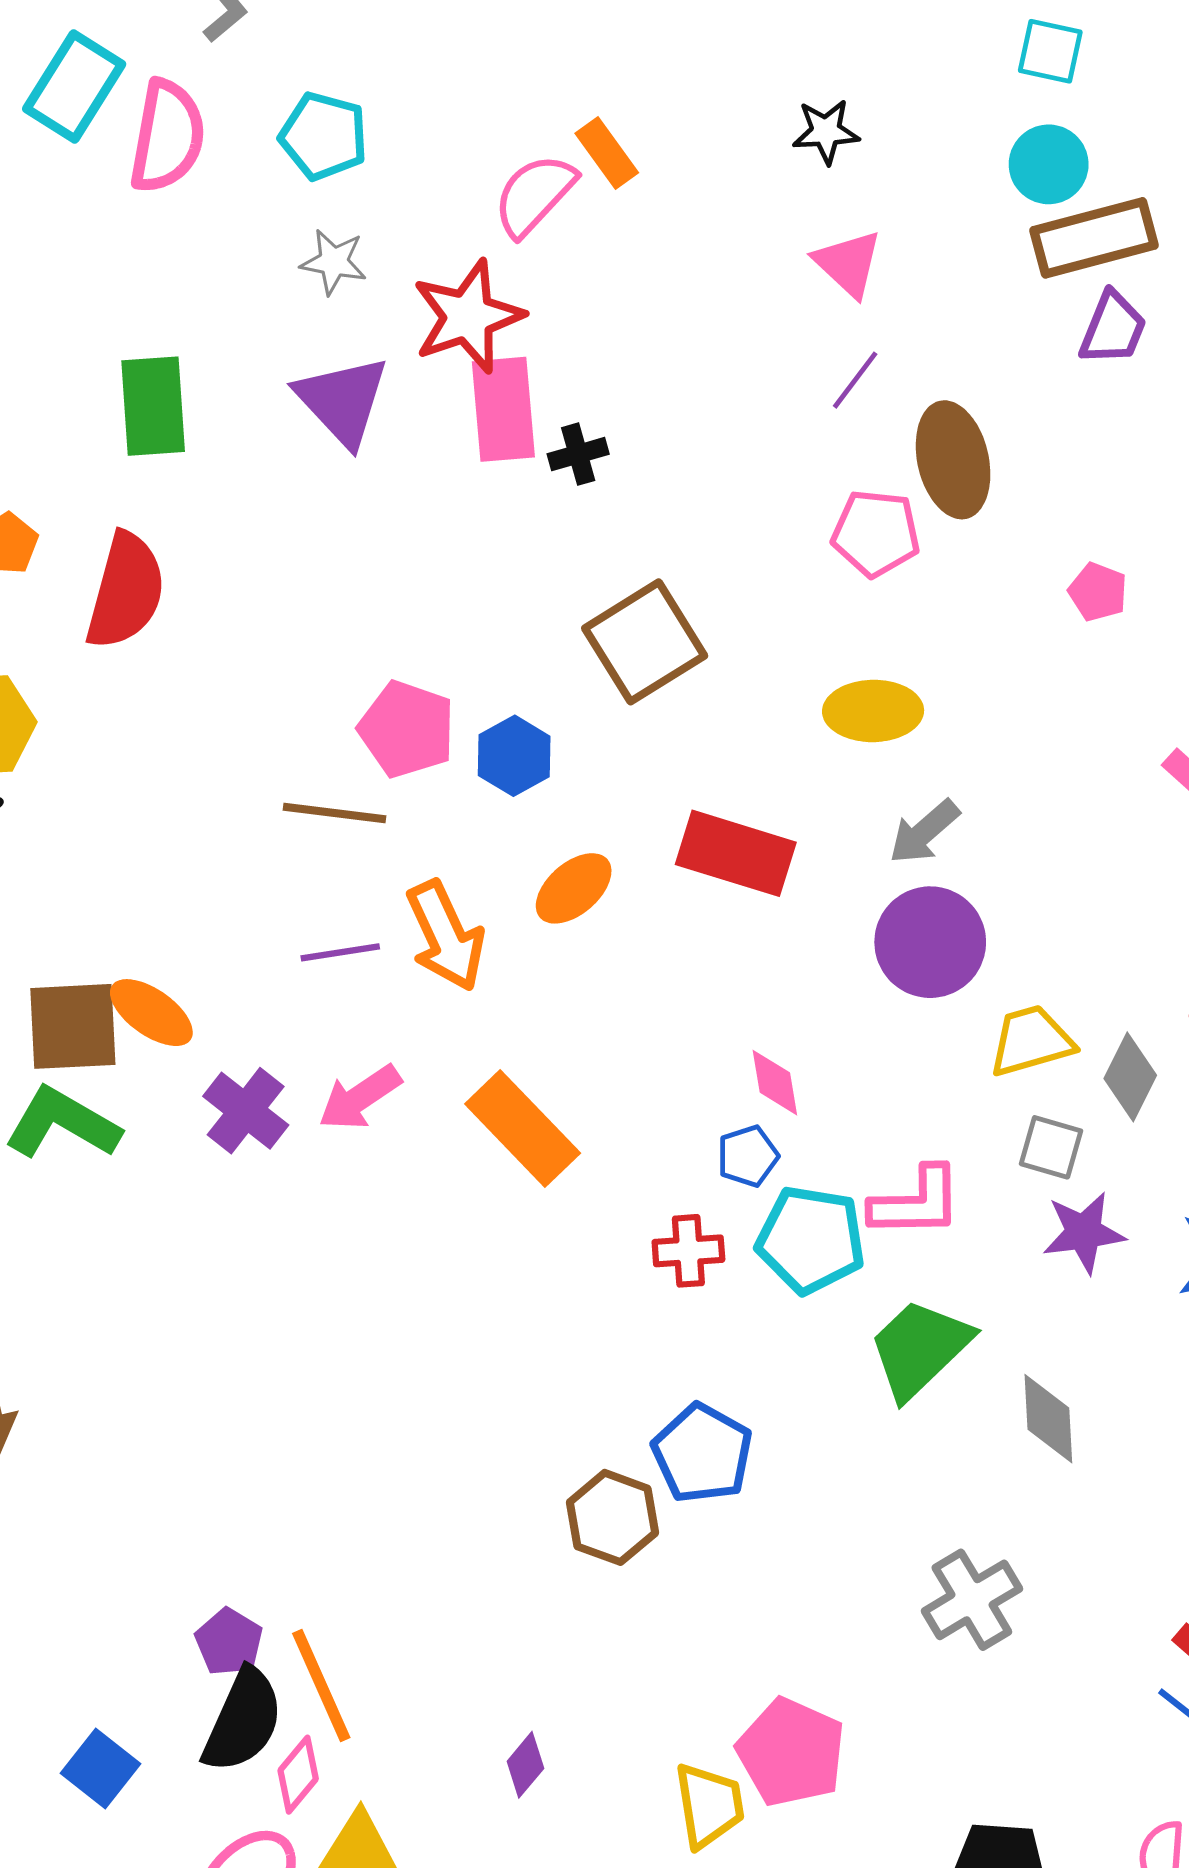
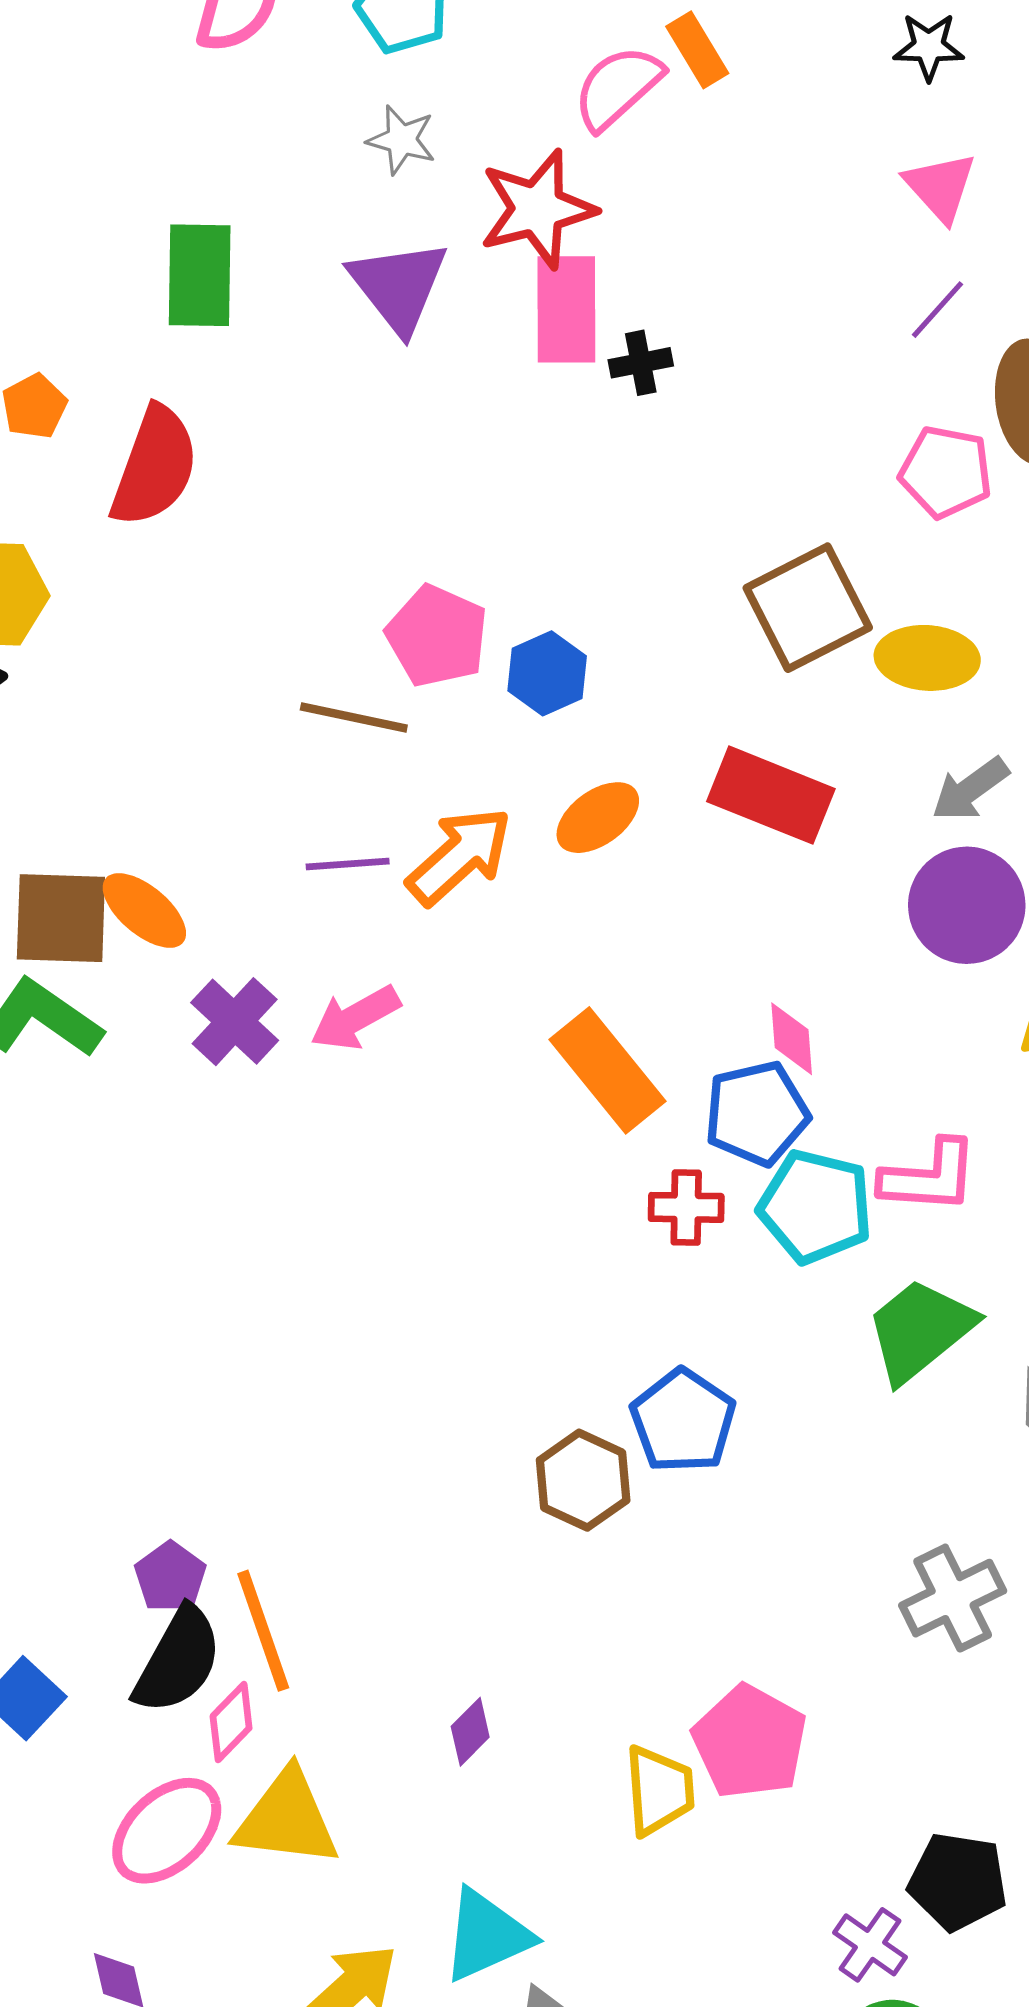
brown square: (645, 642) -> (808, 608), moved
orange arrow: (446, 936) -> (459, 856), turned -112
orange rectangle: (523, 1129) -> (608, 1070), moved
blue pentagon: (748, 1156) -> (757, 1113), size x1.6

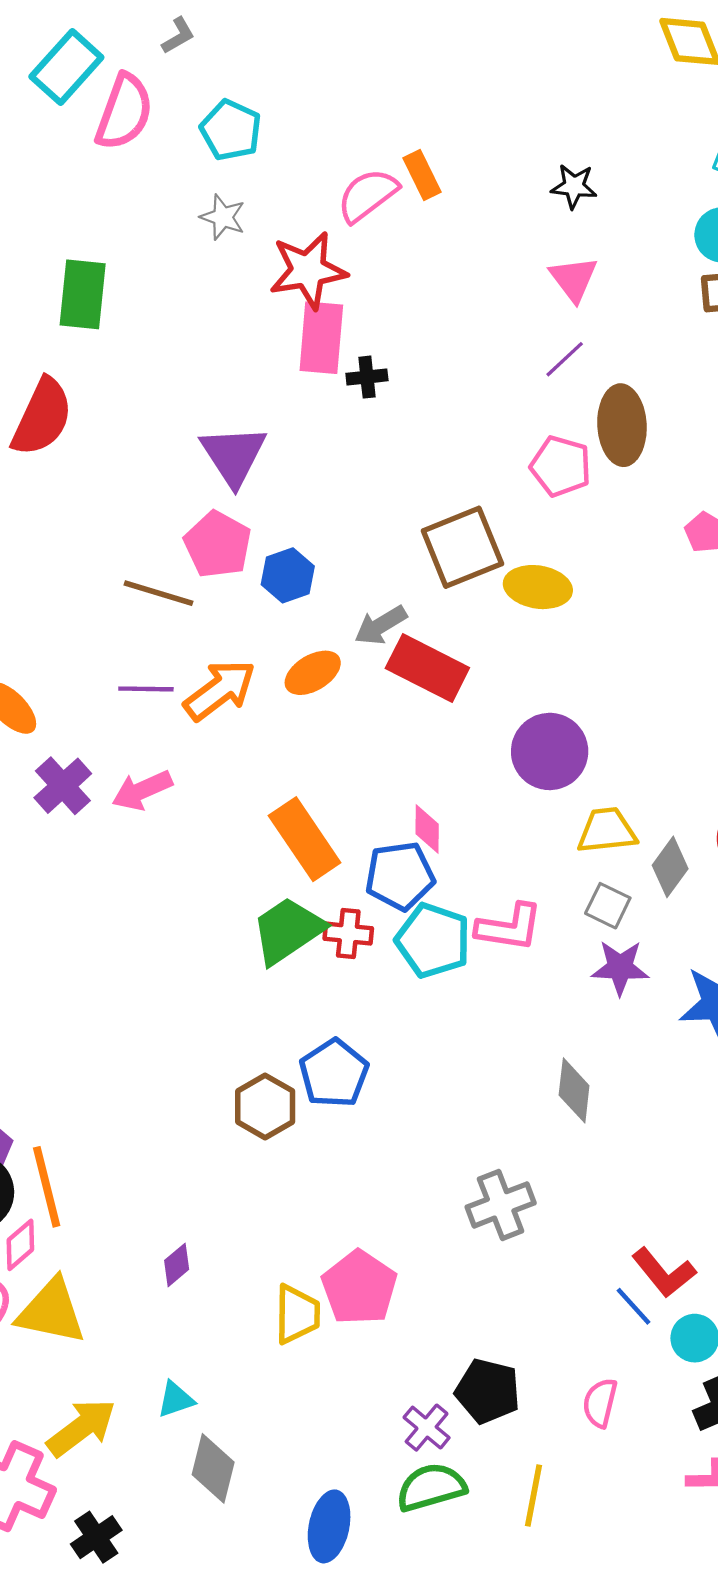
purple triangle: (398, 286) -> (233, 455), moved
gray arrow: (970, 789) -> (381, 625), moved
green trapezoid: (920, 1330) -> (288, 930), moved
cyan triangle: (486, 1935) -> (176, 1399), size x0.6

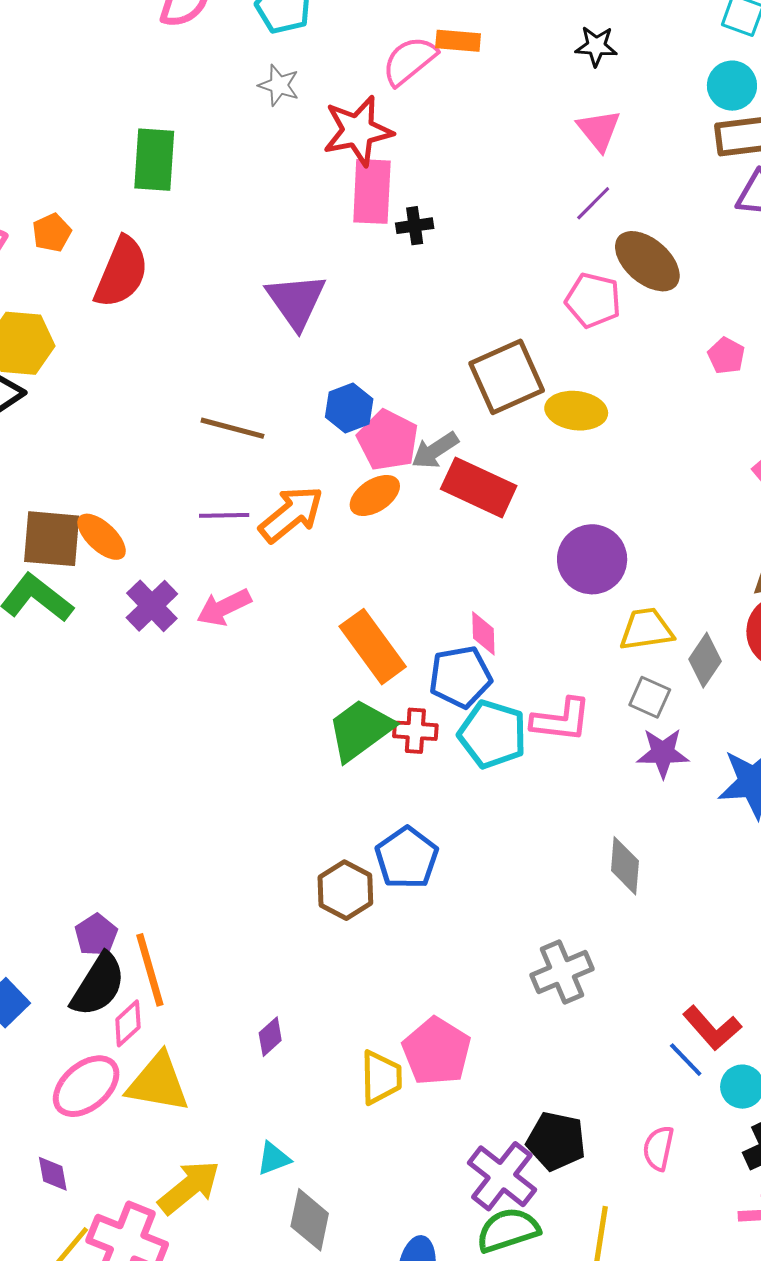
orange rectangle: (422, 175) -> (458, 41), turned -57
brown ellipse: (622, 425) -> (647, 261), turned -44
pink pentagon: (218, 545) -> (388, 440), moved
purple cross: (427, 1428) -> (502, 1176), size x1.6

